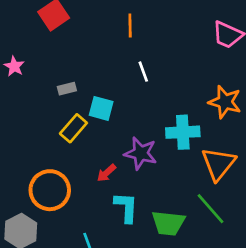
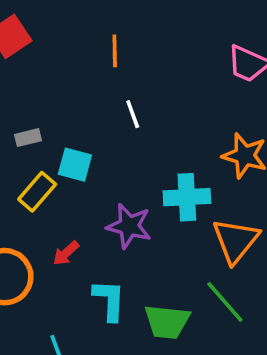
red arrow: (106, 173) -> (66, 253), moved

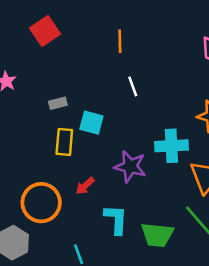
yellow rectangle: (37, 192) -> (64, 142), turned -36

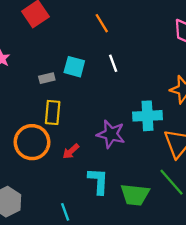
orange line: (120, 41) -> (102, 23), turned -30
cyan square: (91, 123) -> (74, 67), moved
orange circle: (41, 203) -> (32, 142), moved

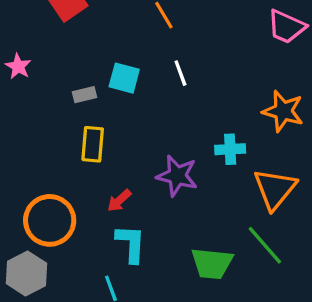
cyan cross: (147, 116) -> (230, 149), size x0.7
orange circle: (32, 142) -> (50, 220), moved
cyan L-shape: (98, 181) -> (131, 244), moved

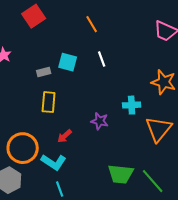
purple star: (177, 176) -> (100, 121), size x0.7
cyan L-shape: (131, 244) -> (54, 162), moved, turned 120
green line: (265, 245) -> (153, 181), moved

